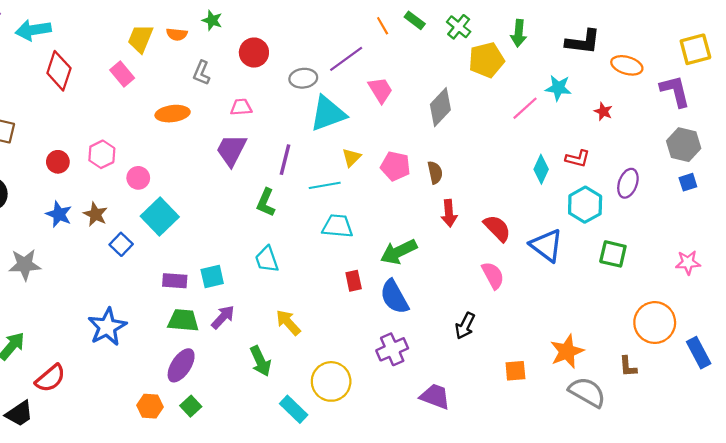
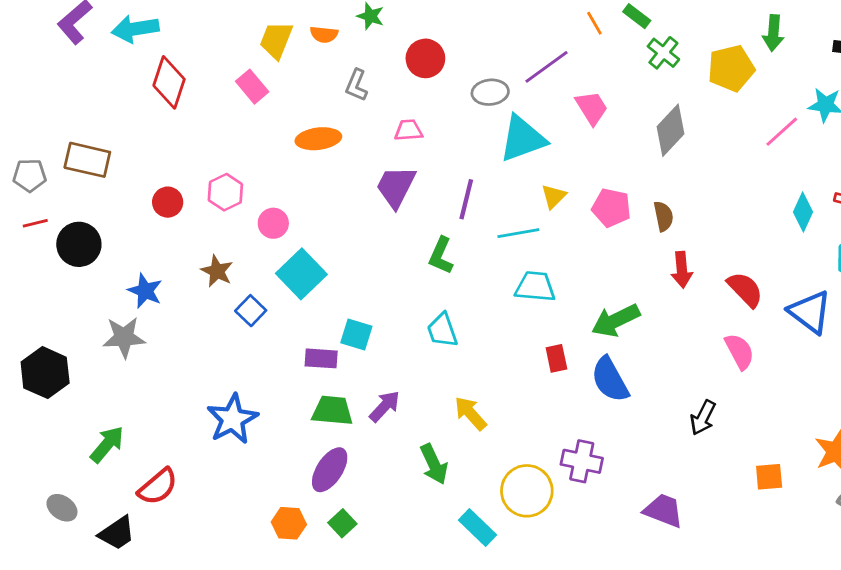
green cross: (459, 27) -> (663, 53), moved
blue star: (59, 214) -> (145, 291), moved
cyan square: (212, 276) -> (356, 334), moved, turned 30
purple cross: (392, 349) -> (582, 461), moved, turned 36

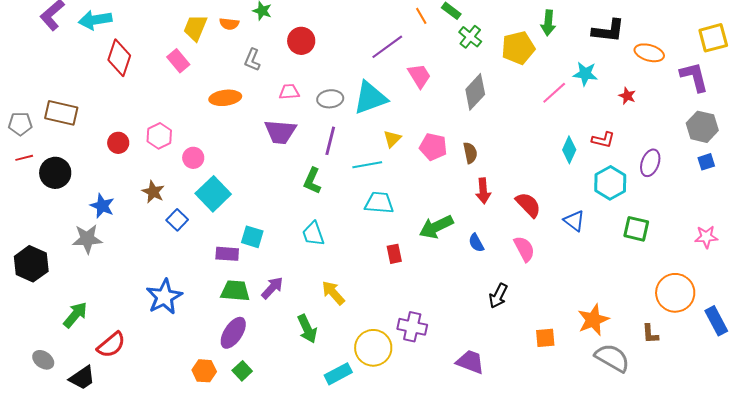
gray ellipse: (490, 92) -> (330, 99), moved
purple trapezoid: (396, 187) -> (280, 132), turned -112
blue triangle: (810, 312) -> (574, 221), size x0.7
blue semicircle: (610, 380) -> (476, 243), moved, size x0.6
cyan rectangle: (478, 527) -> (338, 374), turned -72

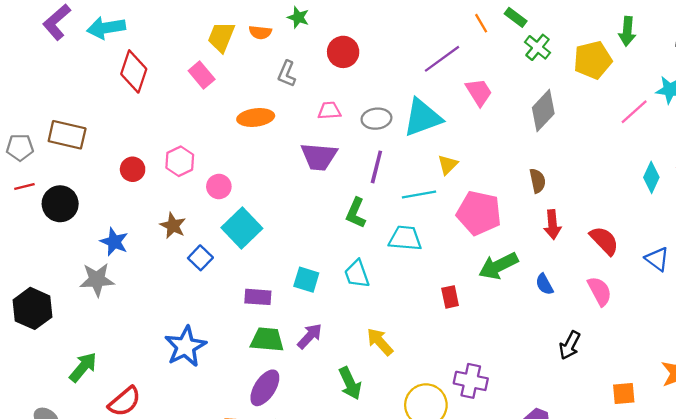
pink pentagon: (433, 147) -> (479, 213), moved, size x1.4
cyan trapezoid: (379, 203) -> (405, 238), moved
cyan square: (252, 237) -> (306, 280), moved

